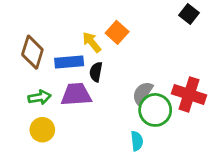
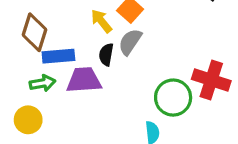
blue rectangle: (69, 62) -> (58, 56), moved
gray semicircle: (142, 93) -> (130, 42), moved
yellow circle: (42, 130) -> (28, 120), moved

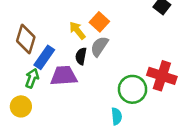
blue rectangle: (58, 56) -> (44, 57), turned -50
green arrow: (42, 83) -> (32, 78), turned -60

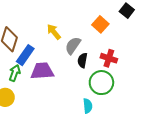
orange square: (99, 22) -> (100, 24), moved
black semicircle: (81, 56) -> (82, 60), moved
red cross: (162, 76) -> (109, 58), moved, size x0.7

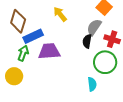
gray semicircle: (73, 46) -> (94, 27), moved
blue rectangle: (25, 55) -> (33, 36), turned 30

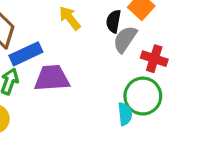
black semicircle: (87, 41) -> (114, 21), moved
cyan semicircle: (92, 84) -> (125, 114), moved

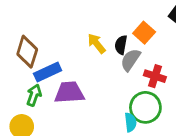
yellow arrow: (70, 18) -> (96, 44), moved

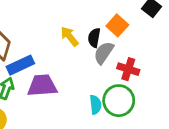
cyan semicircle: (130, 122) -> (95, 105), moved

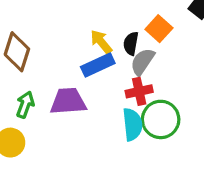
blue rectangle: (20, 65) -> (98, 65), moved
red cross: (128, 69) -> (139, 91), moved, turned -30
cyan semicircle: (95, 105) -> (133, 124), size x1.4

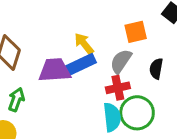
orange square: (159, 29) -> (136, 32), turned 35
black semicircle: (131, 43) -> (156, 69), moved
purple trapezoid: (68, 101) -> (55, 70), moved

